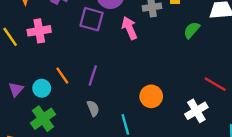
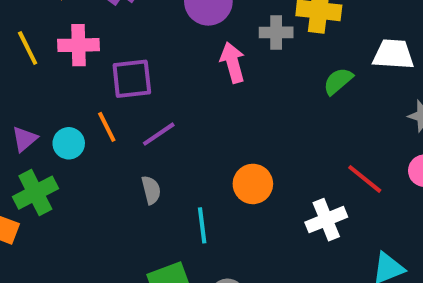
purple square: (91, 19) -> (132, 79), moved, turned -30
purple line: (93, 75) -> (159, 134), turned 30
green cross: (43, 119) -> (35, 193), moved

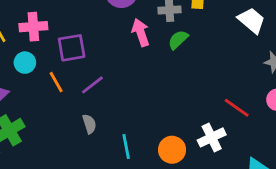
white trapezoid: (393, 54) -> (251, 20), turned 40
green semicircle: (338, 81) -> (178, 40), moved
cyan circle: (69, 143) -> (25, 63), moved
orange circle: (253, 184) -> (172, 150), moved

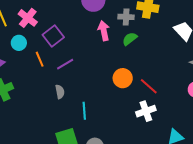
pink cross: (33, 27) -> (28, 18), turned 36
purple square: (72, 48) -> (53, 36), turned -35
red line: (237, 108) -> (149, 86), moved
orange circle: (172, 150) -> (123, 78), moved

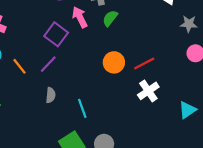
purple square: (53, 36) -> (56, 34), moved
red line: (149, 86) -> (144, 63), turned -54
gray semicircle: (60, 92) -> (51, 95), turned 32

